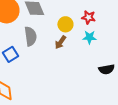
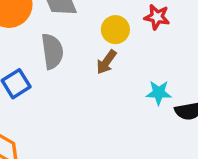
cyan star: (89, 37) -> (159, 93), moved

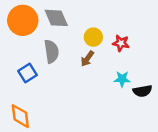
red star: (157, 17) -> (121, 43), moved

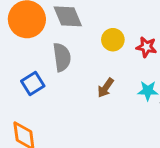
brown arrow: (87, 59) -> (106, 88), moved

